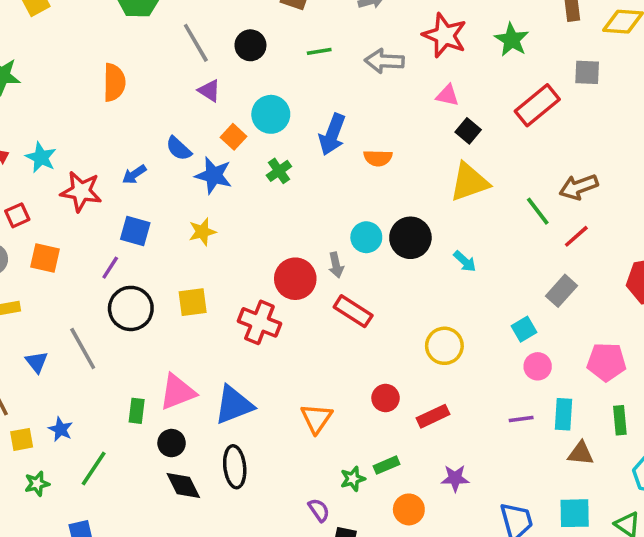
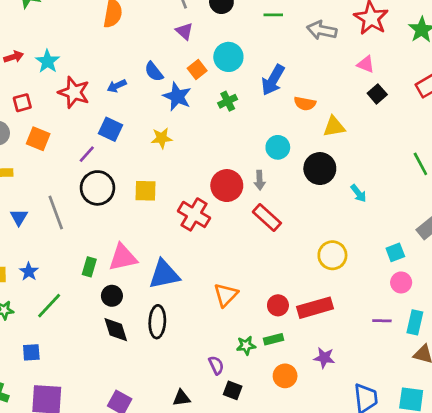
yellow triangle: (469, 182) -> (334, 127), moved, size x0.7
cyan circle: (366, 237) -> (278, 147), moved
red circle: (386, 398) -> (278, 305), moved
red rectangle: (433, 416) -> (315, 308), size x1.4

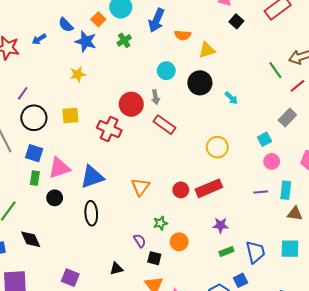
blue square: (110, 129) -> (34, 153), moved
black diamond: (116, 330) -> (31, 239), moved
green rectangle: (273, 339) -> (226, 252), moved
orange circle: (285, 376) -> (179, 242), moved

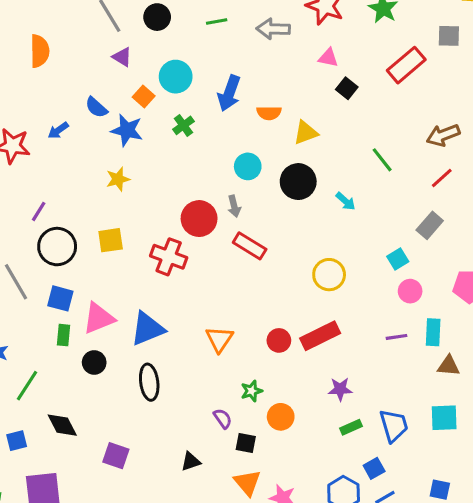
green line: (275, 70) -> (382, 160), moved
purple square: (70, 278) -> (116, 456), moved

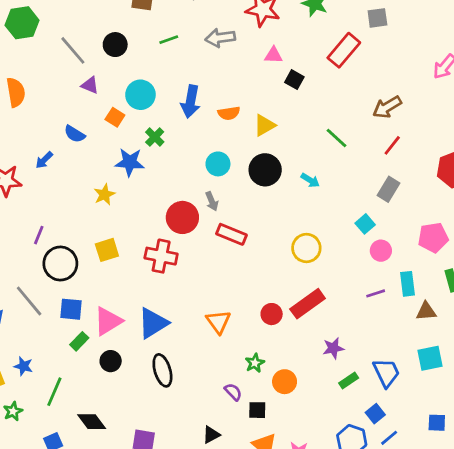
blue star: (127, 130) -> (130, 162), moved
green rectangle: (64, 335) -> (79, 341), turned 48

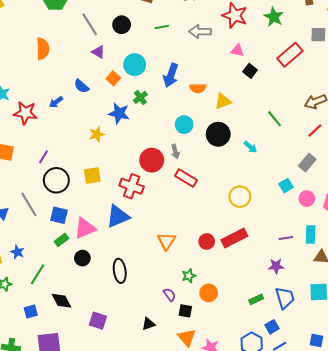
pink circle: (381, 251) -> (307, 199), moved
blue triangle: (153, 323) -> (118, 216), moved
purple star: (333, 348) -> (276, 266), moved

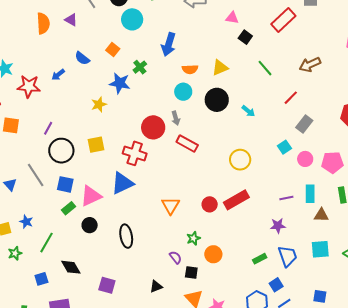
purple triangle: (98, 52) -> (71, 20), moved
cyan circle: (135, 65) -> (132, 19), moved
orange semicircle: (198, 88) -> (190, 69), moved
green line: (275, 119) -> (265, 68), moved
red line: (315, 130) -> (291, 98), moved

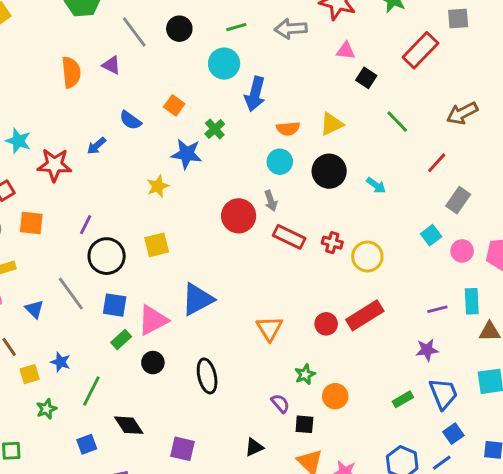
cyan circle: (132, 19) -> (224, 64), moved
red cross: (135, 153) -> (332, 243), moved, size x0.6
blue square: (276, 285) -> (453, 434), moved

